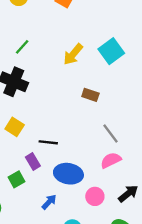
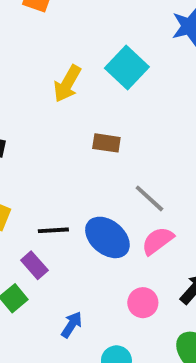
blue ellipse: (68, 174) -> (107, 237), moved, turned 40

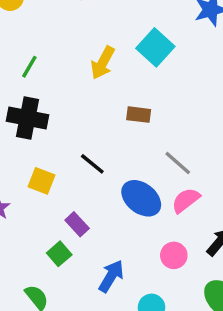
black line: (53, 230) -> (92, 164), moved, turned 44
blue arrow: (72, 325) -> (111, 276), size x1.4

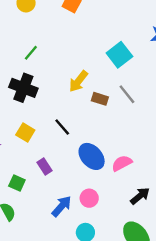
yellow arrow: (103, 63) -> (78, 81), moved
gray line: (178, 163) -> (127, 94), moved
green square: (59, 254) -> (17, 183), moved, turned -35
pink circle: (174, 255) -> (89, 198), moved

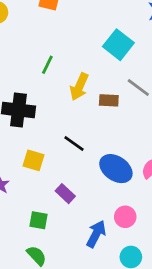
green line: (31, 53) -> (47, 65), moved

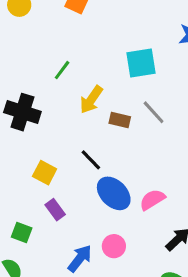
cyan square: (118, 45) -> (141, 63), turned 32
black line: (74, 143) -> (91, 160), moved
yellow square: (34, 160) -> (45, 173), moved

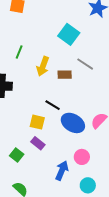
cyan square: (141, 63) -> (69, 34), turned -30
yellow square: (45, 173) -> (37, 122), moved
green square: (22, 233) -> (17, 155), moved, turned 32

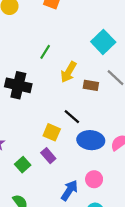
blue ellipse: (73, 123) -> (91, 140), turned -35

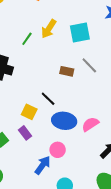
cyan square: (103, 42) -> (80, 32), turned 30
yellow arrow: (69, 72) -> (49, 29), moved
pink circle: (94, 179) -> (58, 150), moved

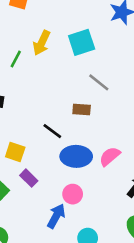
brown rectangle: (67, 71) -> (82, 109), moved
yellow square: (29, 112) -> (15, 152), moved

